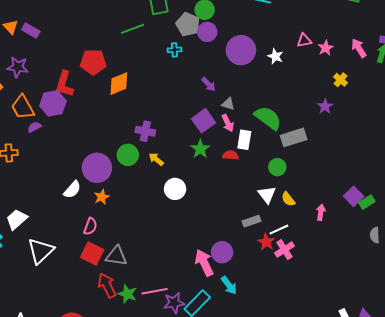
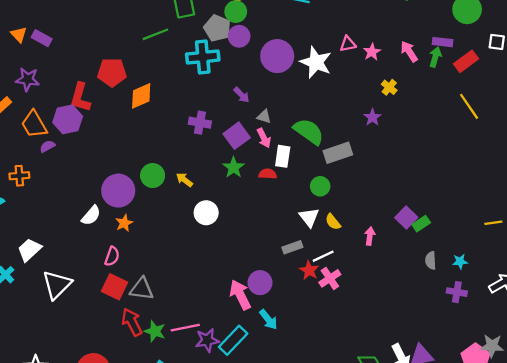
cyan cross: (174, 50) -> (203, 57), size x2.0
white star: (275, 56) -> (316, 62), size x1.8
purple cross: (145, 131) -> (200, 123), moved

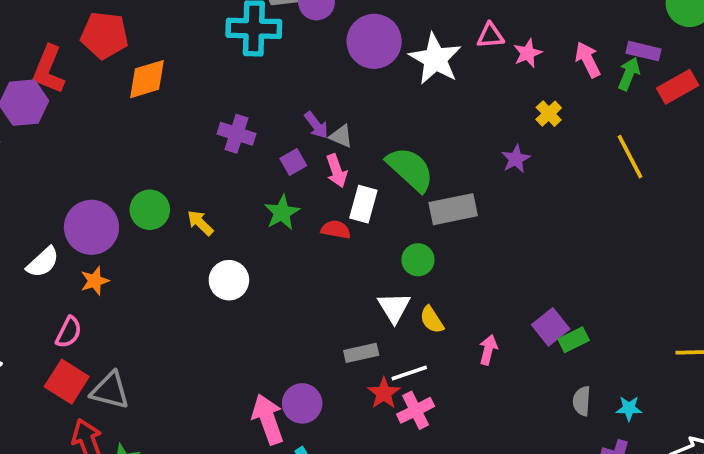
purple arrow: (242, 95) -> (316, 125), moved
yellow line: (469, 106) -> (630, 157), moved
purple square: (237, 136) -> (293, 162), size x0.6

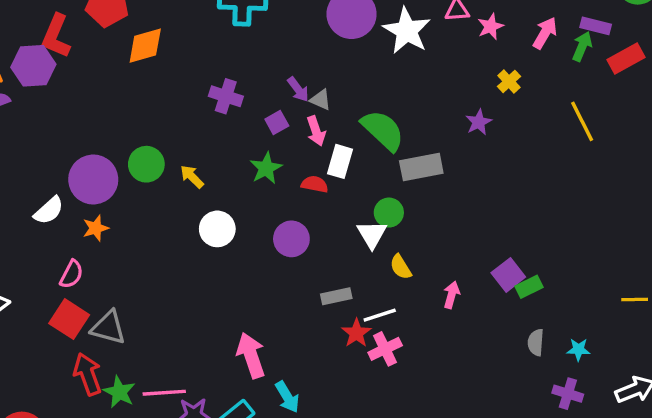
pink arrow: (588, 60) -> (545, 33), turned 56
white triangle: (394, 308) -> (372, 234), moved
purple circle: (302, 403) -> (291, 239), moved

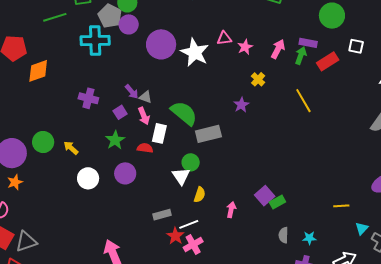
purple circle: (291, 239) -> (125, 173), moved
yellow semicircle: (401, 267) -> (200, 195), turned -126
gray triangle: (108, 328) -> (26, 242), turned -30

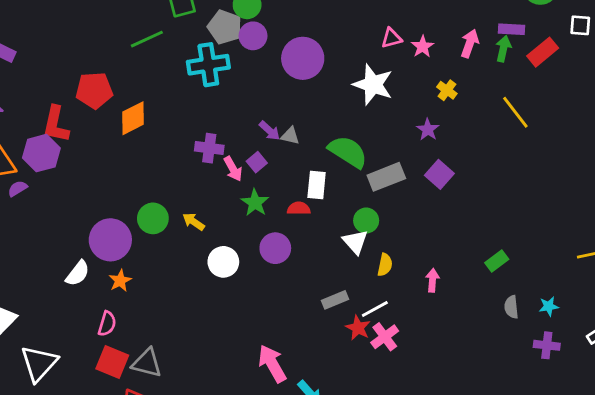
white star: (195, 52) -> (373, 85), moved
pink arrow: (144, 116) -> (233, 169), moved
purple square: (265, 196) -> (439, 174), moved
gray triangle: (26, 242) -> (147, 363), turned 40

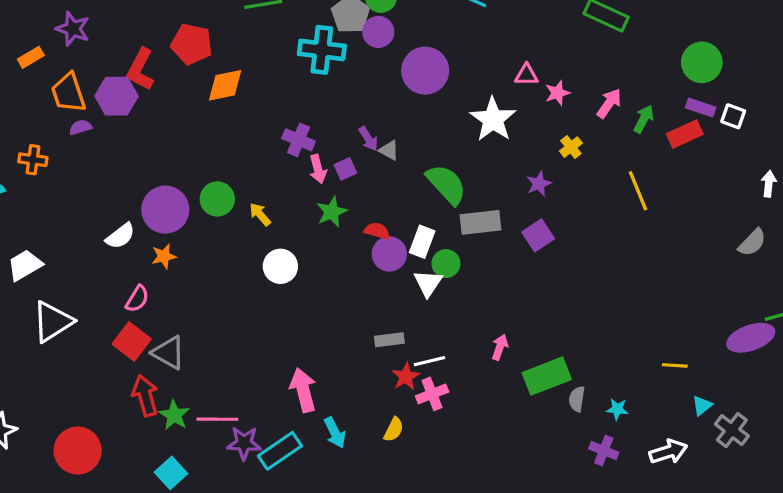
purple rectangle: (511, 29) -> (701, 107), moved
white rectangle: (317, 185) -> (422, 242), moved
purple circle: (275, 248) -> (389, 254), moved
green rectangle: (497, 261) -> (547, 376), moved, size x1.8
yellow semicircle: (385, 265) -> (394, 430), moved

